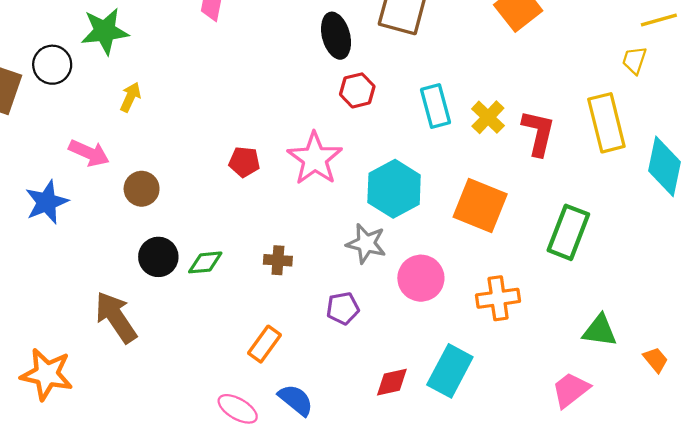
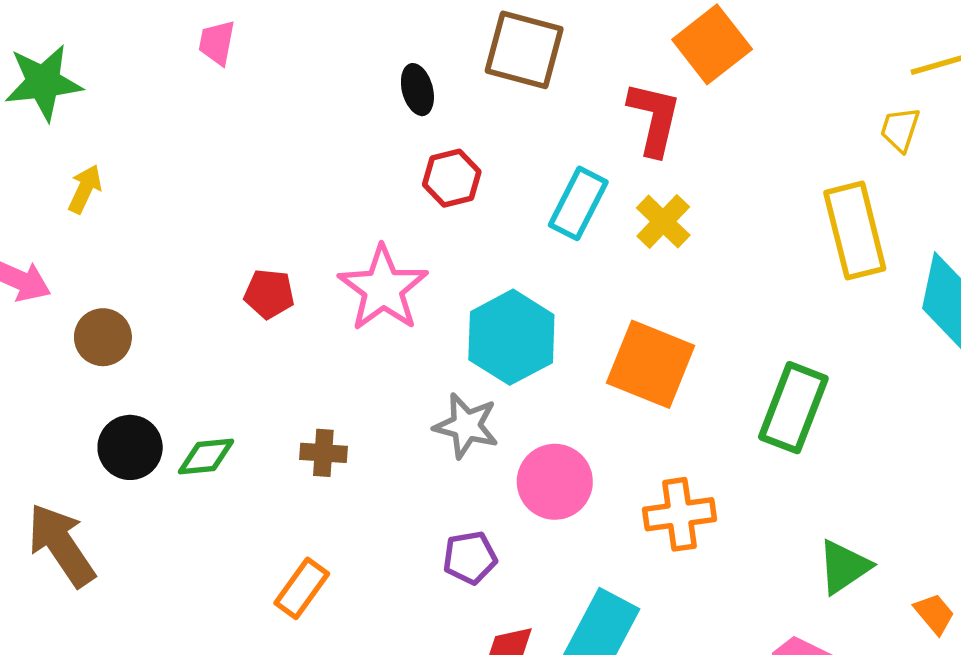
black ellipse: (336, 36) -> (417, 90), size x0.7
cyan rectangle: (435, 106) -> (578, 203), turned 42
red L-shape: (538, 133) -> (654, 118), moved
purple pentagon: (343, 308) -> (470, 558), moved
green triangle: (600, 331) -> (844, 567), turned -42

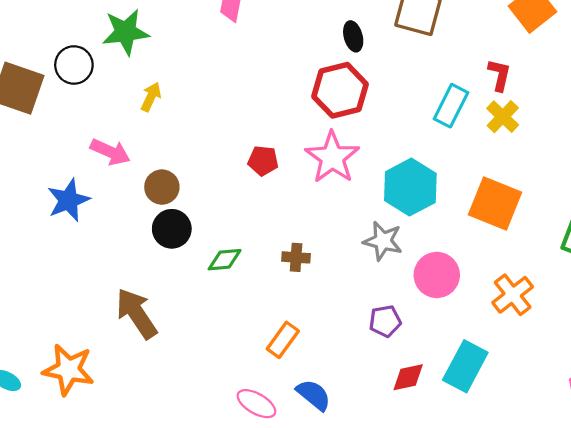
red L-shape: (654, 118) -> (499, 75), moved, size x0.7
red hexagon: (452, 178) -> (340, 90), moved, size x1.6
black circle: (130, 447) -> (172, 229), moved
orange cross: (679, 514) -> (513, 295), turned -30

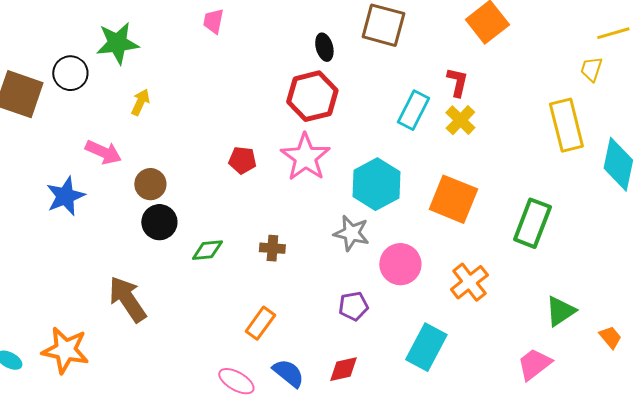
red diamond: (408, 377) -> (343, 369), moved

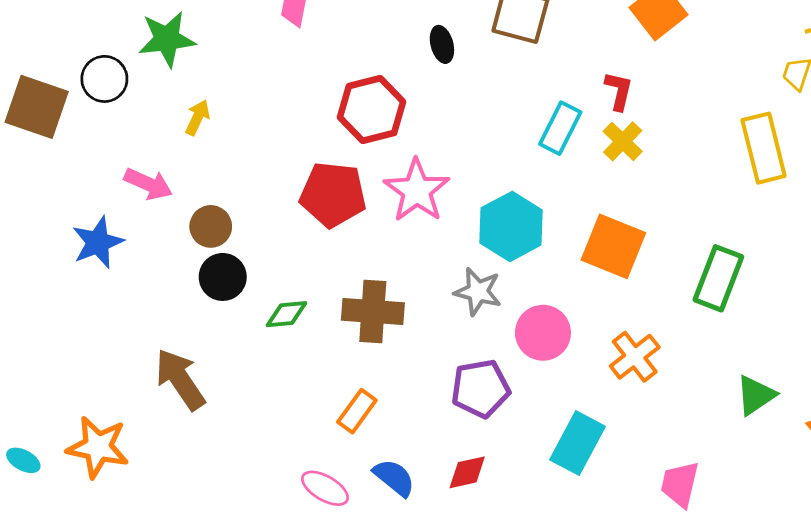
red hexagon: (312, 96) -> (372, 110), moved
red pentagon: (242, 160) -> (333, 195), size x1.8
brown cross: (272, 248) -> (373, 312), size x1.8
purple pentagon: (353, 306) -> (480, 389), size x1.5
pink trapezoid: (534, 364) -> (680, 484), moved, turned -39

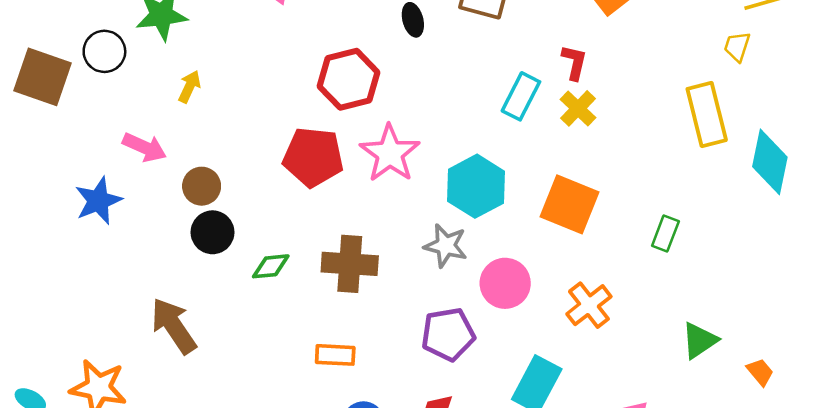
green rectangle: (718, 278) -> (665, 234), size x0.6
orange rectangle: (357, 411) -> (335, 355), turned 57

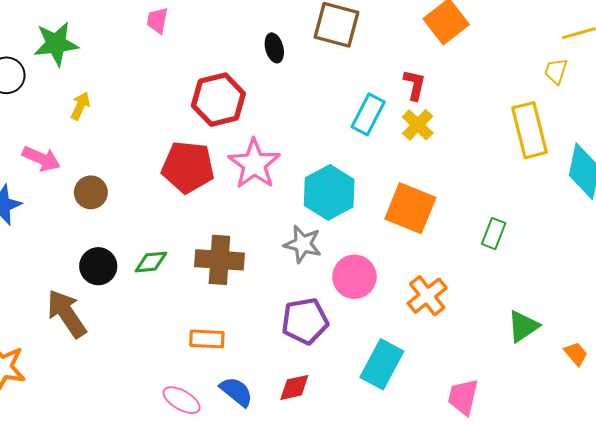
black circle: (212, 232) -> (98, 266), moved

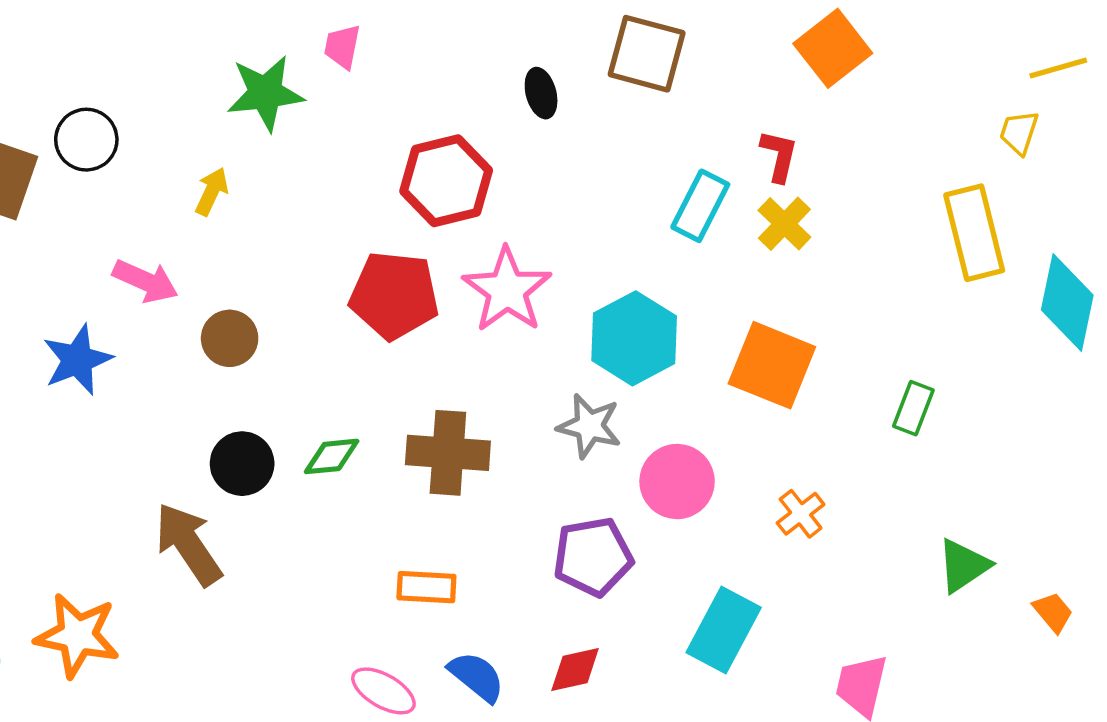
green star: (56, 44) -> (265, 93), moved
orange cross: (427, 296) -> (801, 514), size x0.7

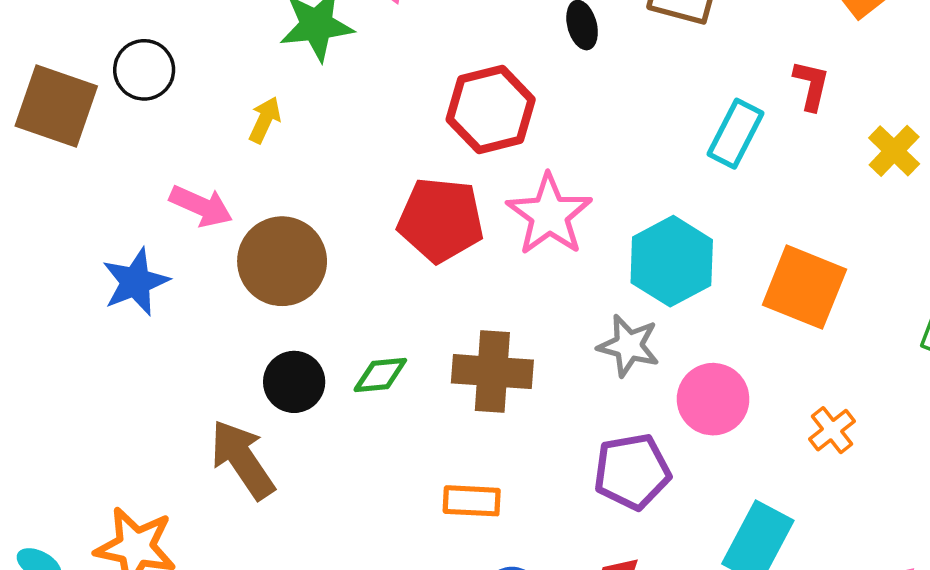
yellow cross: (784, 224) -> (894, 151), moved
brown circle: (230, 338) -> (282, 261), size x1.6

